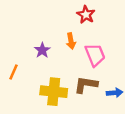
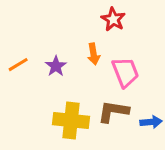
orange line: (14, 72) -> (18, 65), moved, turned 35

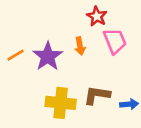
purple star: (56, 66) -> (48, 56), size x1.6
pink trapezoid: (125, 72) -> (115, 41), moved

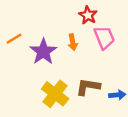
orange line: (15, 55) -> (14, 39), moved
yellow cross: (61, 103) -> (55, 94), turned 32

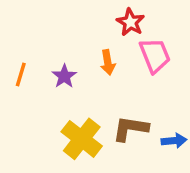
orange line: (14, 39) -> (21, 75), moved, turned -42
purple star: (43, 52) -> (64, 76), size x0.6

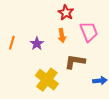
red star: (130, 22) -> (66, 13), moved
brown L-shape: (130, 128) -> (75, 62), moved

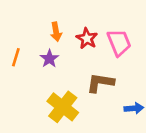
red star: (66, 13) -> (87, 38), moved
orange arrow: (62, 36) -> (56, 32), moved

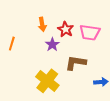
pink trapezoid: (119, 43) -> (90, 32), turned 120
purple star: (49, 59) -> (52, 45), moved

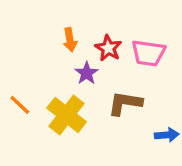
orange line: (12, 44) -> (20, 105), moved, turned -64
yellow cross: (47, 81) -> (67, 115), moved

